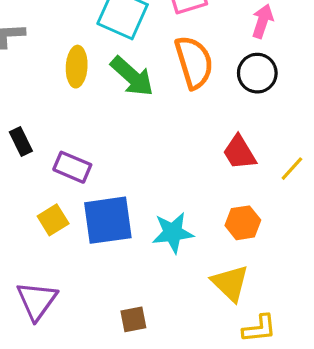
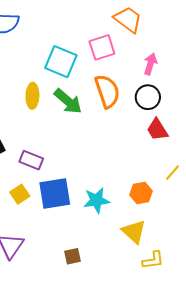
red trapezoid: (239, 152) -> (157, 130), moved
yellow line: (292, 169) -> (173, 173), moved

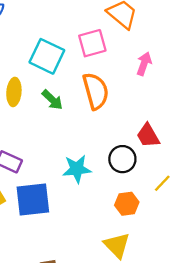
black circle: (148, 97) -> (122, 159), moved
green arrow: (68, 101) -> (52, 100), size x0.7
cyan star: (96, 200) -> (77, 169), moved

